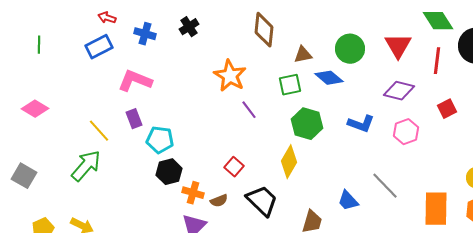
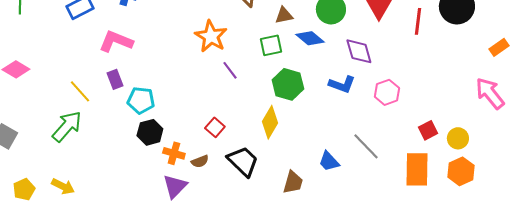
purple diamond: (399, 91) -> (359, 51), moved, turned 60
red square: (447, 109) -> (428, 130), moved

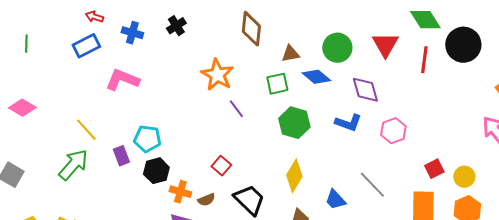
purple rectangle: (115, 79) -> (121, 156), moved
yellow diamond: (270, 122) -> (294, 176), moved

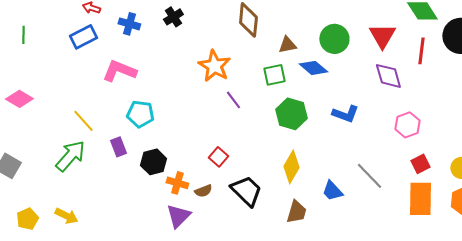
purple diamond: (365, 90) -> (388, 76), moved
pink hexagon: (393, 131) -> (407, 125), moved
cyan pentagon: (147, 139) -> (140, 114), moved
red square: (434, 169) -> (420, 164), moved

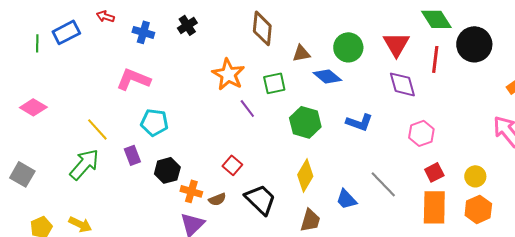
blue rectangle: (83, 37) -> (66, 32), moved
green square: (274, 75) -> (274, 83), moved

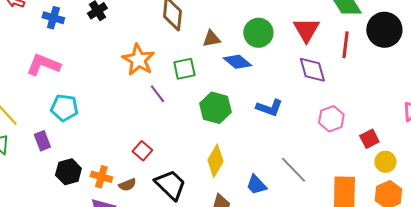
black hexagon: (167, 170) -> (68, 172), moved
red square: (434, 172) -> (369, 139), moved

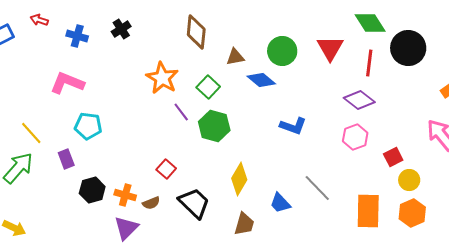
green square: (184, 69) -> (208, 87), turned -35
purple diamond: (312, 70) -> (359, 100), moved, turned -36
green hexagon: (215, 108) -> (214, 126), moved

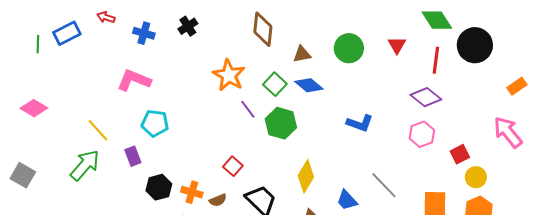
red triangle: (330, 48) -> (397, 45), size x0.7
blue diamond: (261, 80) -> (309, 85), moved

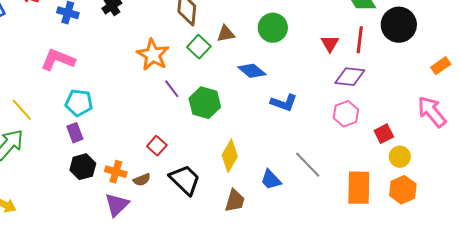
red triangle: (397, 45) -> (330, 44), moved
green square: (275, 84) -> (199, 47), moved
blue diamond: (309, 85) -> (252, 71), moved
purple diamond: (426, 97) -> (350, 77), turned -32
purple rectangle: (133, 156) -> (75, 133), moved

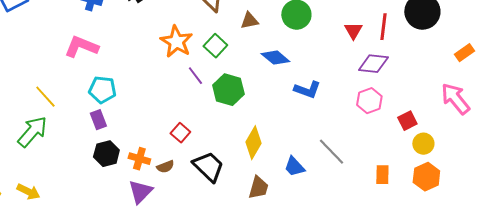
green square: (199, 47) -> (215, 46), moved
orange rectangle: (359, 188) -> (382, 175), size x0.6

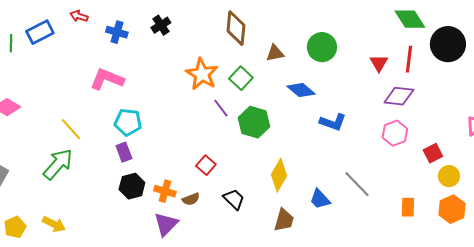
black trapezoid: (208, 167) -> (234, 199), size x0.7

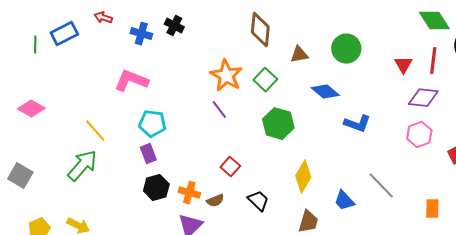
black cross: (161, 25) -> (174, 26), moved, turned -30
purple line: (221, 108) -> (219, 110), moved

